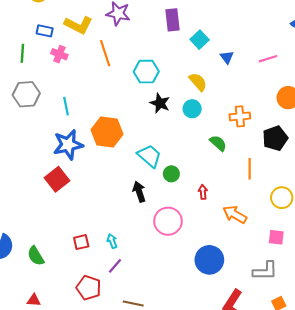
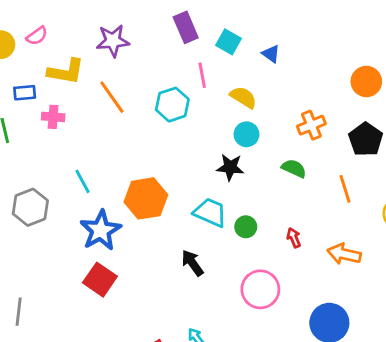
pink line: (268, 59) -> (202, 75), moved, turned -66
gray hexagon: (26, 94) -> (30, 207), moved
black star: (160, 103) -> (230, 167), moved
black arrow: (139, 192) -> (193, 263), moved

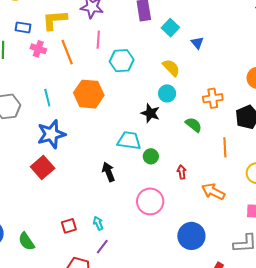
yellow L-shape: (66, 71) -> (55, 20), turned 152
pink line: (202, 75) -> (98, 40), moved
orange line: (112, 97) -> (67, 52), moved
orange hexagon: (146, 198) -> (89, 94), moved
cyan trapezoid: (210, 212) -> (129, 141), turned -30

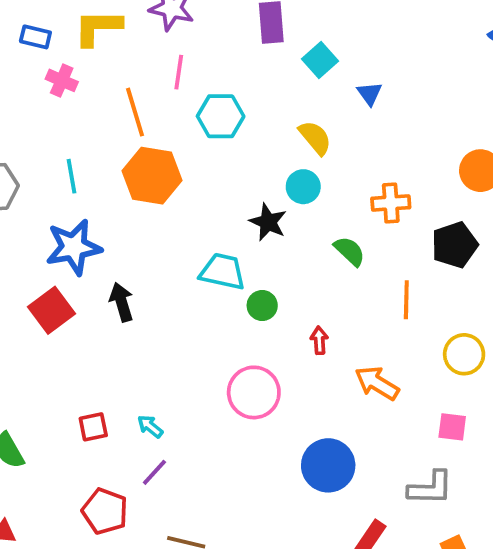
orange line: (67, 52) -> (135, 112), moved
black arrow: (108, 172) -> (121, 302), moved
cyan arrow: (98, 223) -> (150, 426), turned -32

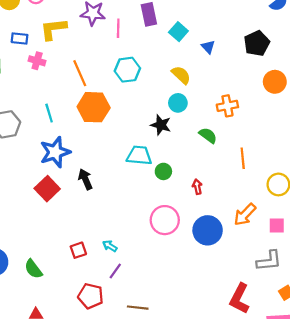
pink line: (179, 72) -> (118, 28), moved
black pentagon: (455, 245) -> (257, 43), moved
orange arrow: (377, 383) -> (245, 215), moved, turned -70
blue circle: (328, 465) -> (208, 230), moved

